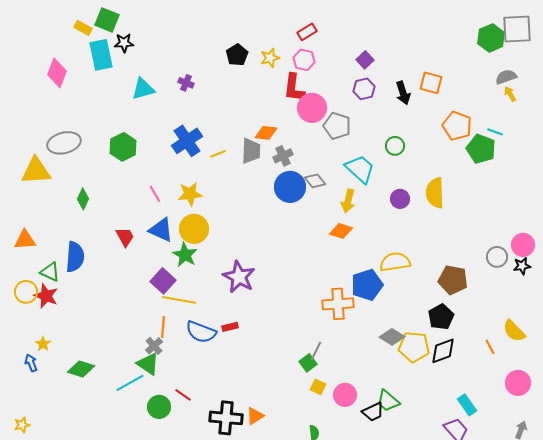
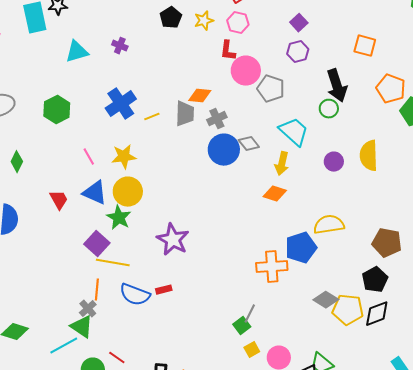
red L-shape: (294, 88) -> (228, 51), size x0.7
black arrow: (403, 93) -> (337, 86), moved, size x1.4
yellow square: (318, 387) -> (252, 350), turned 35

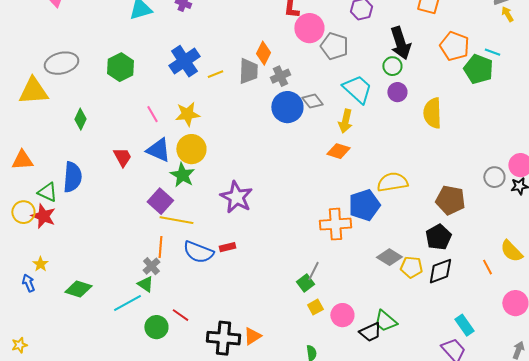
orange diamond: (200, 96) -> (263, 53), turned -70
purple circle: (334, 162) -> (397, 92), moved
yellow pentagon: (348, 310) -> (411, 267), size x0.7
green triangle: (82, 327) -> (145, 284), size x0.7

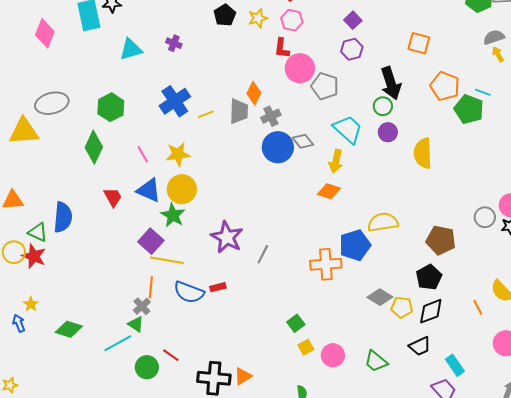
green diamond: (80, 119) -> (94, 147), moved, size x1.5
gray line: (313, 271) -> (263, 254), moved
black trapezoid: (370, 332) -> (420, 346), moved

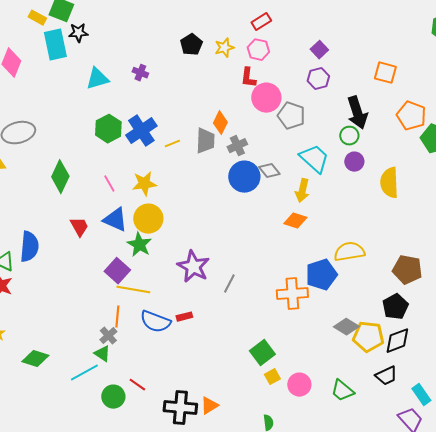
green hexagon: (111, 107) -> (108, 129), moved
yellow pentagon: (402, 307) -> (368, 337), size x1.4
green square: (296, 323) -> (262, 353), size x1.4

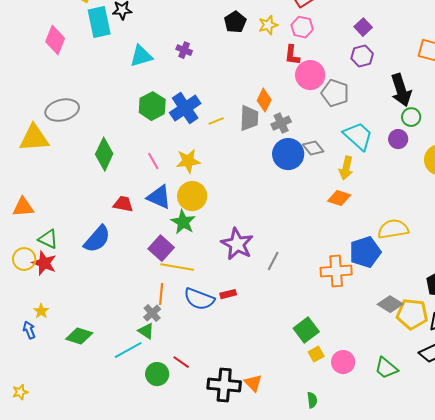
green circle: (349, 136) -> (411, 117), moved
red trapezoid: (79, 227) -> (123, 204), turned -50
blue semicircle: (29, 247) -> (97, 239), moved, turned 36
orange triangle: (209, 406) -> (253, 383), turned -42

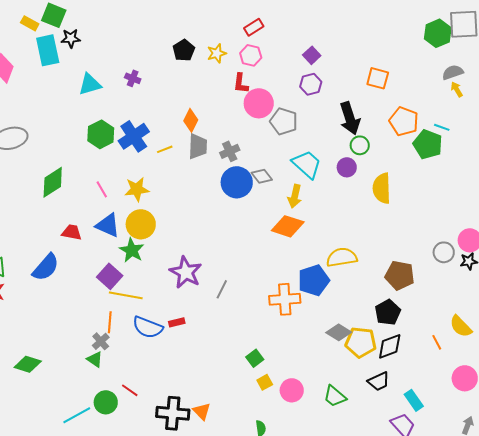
orange diamond: (264, 100) -> (191, 120), moved
green diamond: (104, 154) -> (53, 182), turned 32
orange diamond: (339, 198) -> (288, 226), size x1.4
green square: (306, 330) -> (255, 358), size x0.7
cyan line: (128, 350) -> (77, 415), moved

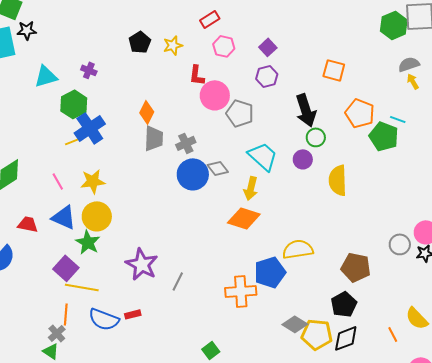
pink hexagon: (251, 55) -> (224, 46), moved
green hexagon: (101, 134) -> (74, 104), moved
yellow line: (165, 149) -> (73, 141), moved

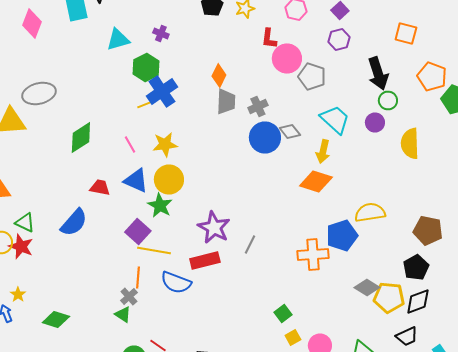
red rectangle: (133, 314) -> (205, 260), moved, size x1.8

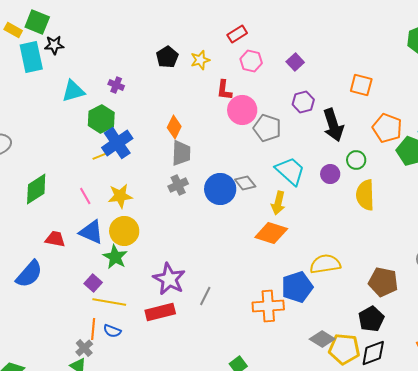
purple hexagon: (339, 40) -> (303, 102), moved
green circle: (388, 100) -> (356, 160), moved
gray cross: (258, 106) -> (178, 185), moved
purple square: (138, 232) -> (93, 283), size x0.7
blue semicircle: (176, 282) -> (112, 331), moved, size x0.6

